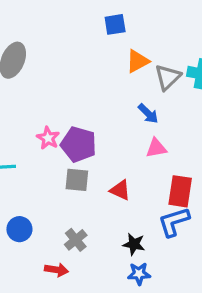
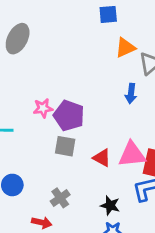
blue arrow: (148, 114) -> (131, 94), turned 48
pink star: (48, 138) -> (43, 108), turned 30
pink triangle: (156, 148) -> (132, 154), moved, size x1.5

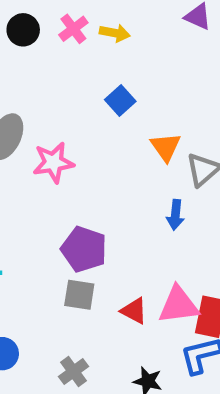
blue square: (108, 14) -> (120, 100), moved, turned -36
orange triangle: (125, 48) -> (166, 147), turned -40
pink star: (43, 108) -> (53, 163), moved, size x1.4

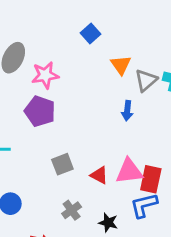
purple pentagon: (84, 249) -> (40, 111), moved
gray square: (79, 295) -> (62, 164), turned -30
gray cross: (74, 371) -> (72, 210), moved

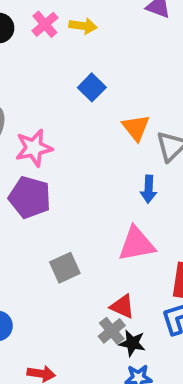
pink triangle: (129, 171) -> (137, 244), moved
red triangle: (99, 175) -> (122, 306), moved
gray cross: (72, 210) -> (112, 331), moved

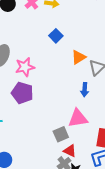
orange triangle: (136, 128) -> (79, 57), turned 35
gray square: (65, 268) -> (61, 134), moved

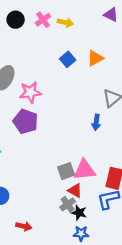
orange triangle: (79, 57) -> (95, 58), moved
pink triangle: (78, 118) -> (84, 170), moved

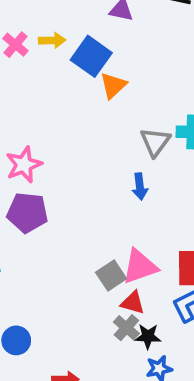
blue square: (68, 59) -> (91, 56), moved, size x1.5

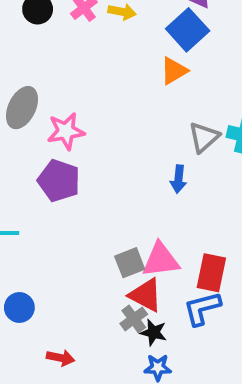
blue square: (91, 56) -> (188, 30), moved
red triangle: (133, 303) -> (146, 295), size x1.4

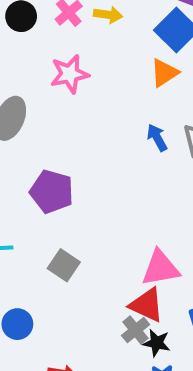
pink star: (66, 131) -> (70, 74), moved
blue arrow: (178, 179) -> (157, 138), moved, turned 148
gray square: (130, 263) -> (64, 265), moved, turned -32

